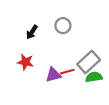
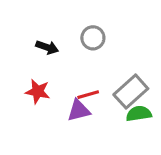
black arrow: (32, 32) -> (47, 47), turned -104
red line: (67, 72) -> (88, 95), moved

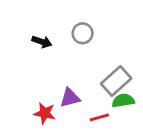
red star: (38, 92) -> (45, 113), moved
red line: (88, 95) -> (99, 117), moved

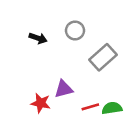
gray rectangle: (116, 81) -> (103, 57), moved
green semicircle: (123, 101) -> (112, 108), moved

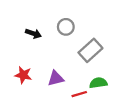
red star: (41, 103) -> (23, 75), moved
green semicircle: (112, 108) -> (98, 83), moved

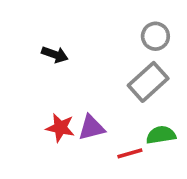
gray circle: (66, 27) -> (155, 36), moved
red star: (23, 75) -> (60, 128), moved

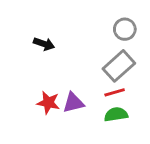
green semicircle: (161, 135) -> (116, 114), moved
red line: (130, 153) -> (115, 92), moved

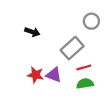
gray rectangle: (119, 66) -> (72, 48), moved
purple triangle: (73, 103) -> (54, 75), turned 35

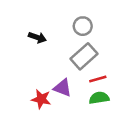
gray circle: (91, 21) -> (83, 26), moved
red star: (35, 75) -> (41, 99), moved

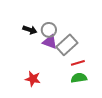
gray circle: (83, 26) -> (49, 30), moved
purple triangle: (63, 88) -> (50, 42), moved

